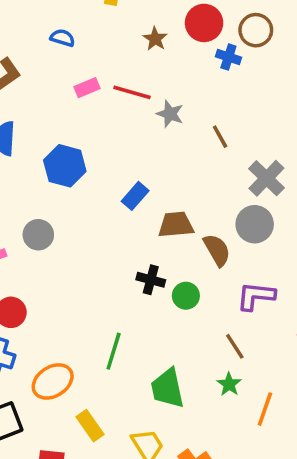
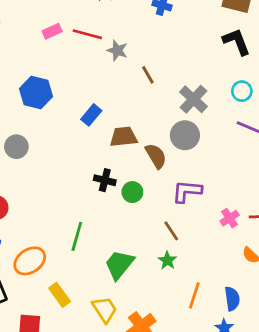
brown line: (220, 137) -> (148, 75), moved
green trapezoid: (167, 388) -> (119, 264), turned 52
orange line: (265, 409) -> (194, 295), moved

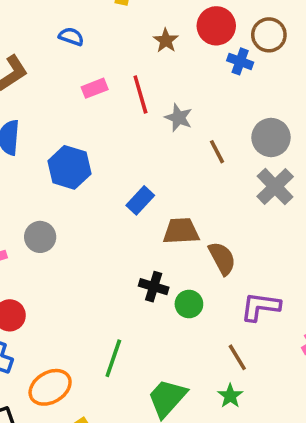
red line: (87, 34) -> (140, 94), turned 56
gray circle: (185, 135) -> (271, 137), moved

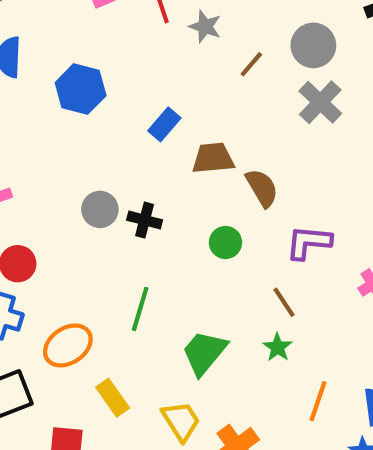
brown line: (217, 152) -> (251, 64), turned 70
gray circle: (40, 237) -> (100, 209), moved
black cross: (154, 287) -> (145, 220), moved

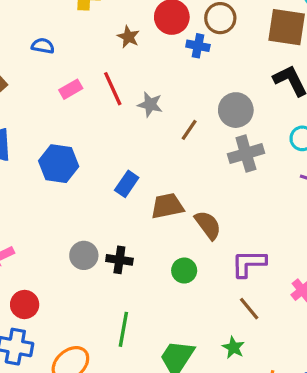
gray cross: (320, 102) -> (246, 154), turned 36
brown line: (284, 302) -> (249, 309), moved

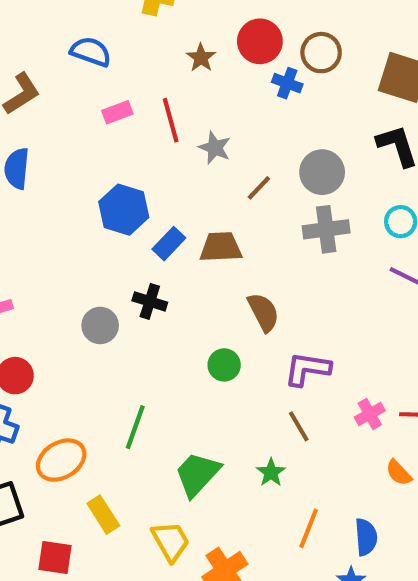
blue semicircle: (43, 46) -> (91, 52), size x1.4
blue hexagon: (59, 164) -> (124, 210), moved
brown trapezoid: (167, 206) -> (221, 247), moved
black cross: (119, 260) -> (150, 301), moved

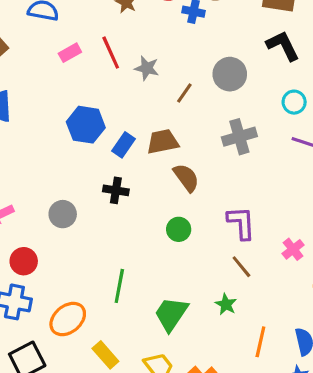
gray cross: (326, 229) -> (239, 137), moved
brown semicircle: (263, 312) -> (186, 178), moved
gray circle: (100, 325) -> (63, 214), moved
purple L-shape: (307, 369) -> (241, 223), turned 87

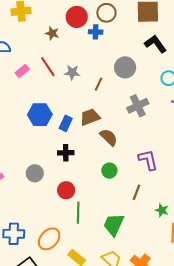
red circle: (24, 261) -> (66, 190), moved
brown line: (241, 267) -> (136, 192), moved, turned 70
green star: (226, 304) -> (162, 210), moved

